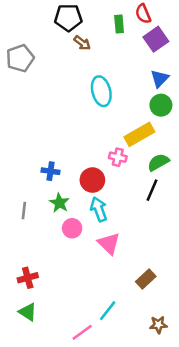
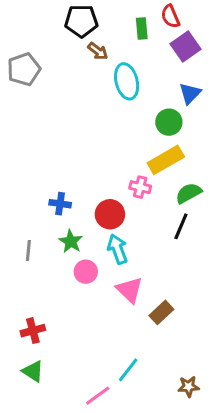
cyan ellipse: (101, 91) -> (127, 81), moved
green circle: (161, 105) -> (169, 122), moved
brown rectangle: (146, 279) -> (161, 312), moved

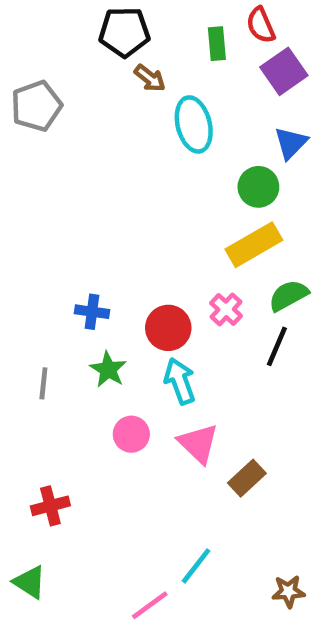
pink cross: (140, 187) -> (226, 309), moved, turned 30
pink circle: (86, 272) -> (131, 434), moved
green triangle: (33, 371) -> (30, 582), moved

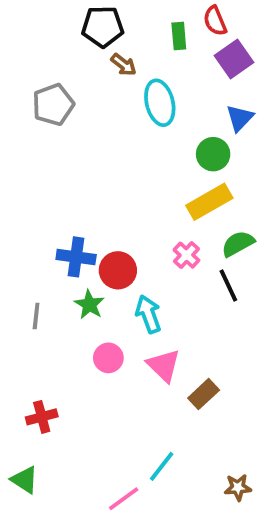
gray pentagon: (37, 106) -> (53, 105), moved
blue cross: (92, 312) -> (76, 257), size x1.4
red circle: (168, 328) -> (118, 270), moved
black line: (277, 346) -> (228, 286), turned -48

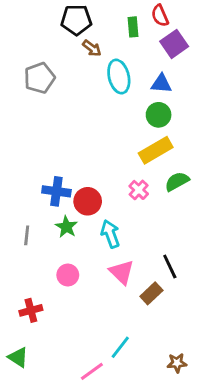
blue triangle: (240, 118) -> (161, 84), moved, turned 50
black line: (228, 286) -> (170, 266), moved
pink circle: (108, 358) -> (68, 275), moved

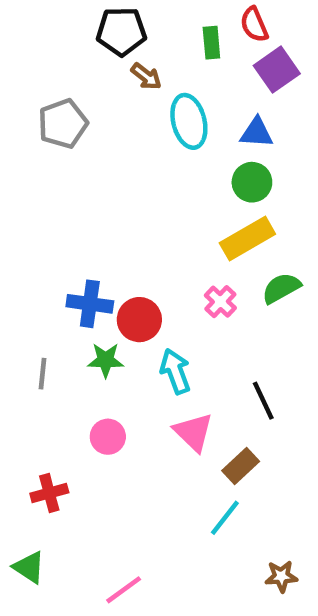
green star: (66, 227) -> (106, 360), turned -30
black line: (170, 266) -> (263, 401), moved
cyan line: (120, 347) -> (225, 518), moved
pink line: (92, 371) -> (124, 590), moved

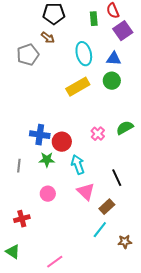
brown arrow: (146, 76) -> (48, 38), moved
yellow rectangle: (247, 239) -> (78, 87), moved
brown star: (281, 576) -> (125, 242), moved

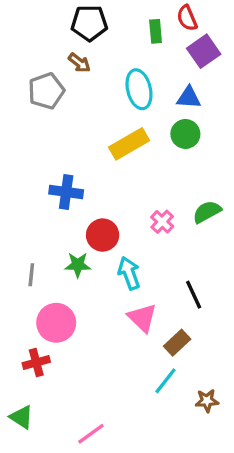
blue cross: (40, 135) -> (66, 192), moved
pink circle: (48, 194) -> (56, 323), moved, size x1.5

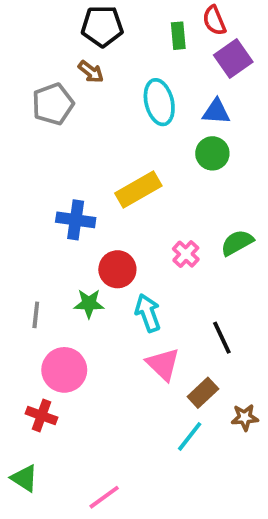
yellow rectangle: (129, 144) -> (138, 189), moved
red cross: (36, 363) -> (41, 416), turned 35
brown star: (207, 401) -> (245, 417), moved

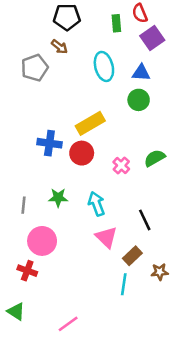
red circle: (117, 269) -> (82, 153), moved
cyan line: (190, 436) -> (124, 284), turned -30

